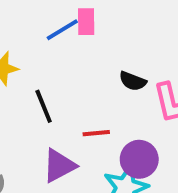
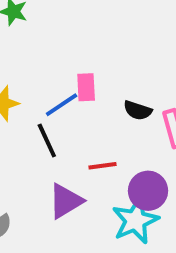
pink rectangle: (86, 22) -> (86, 87), moved
blue line: (62, 30) -> (62, 105), moved

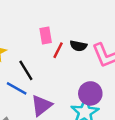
blue line: (62, 105) -> (17, 88), moved, turned 70
red line: (102, 166) -> (58, 50), moved, turned -49

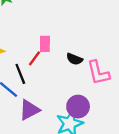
red line: (58, 50) -> (34, 58), moved

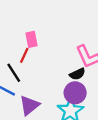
black semicircle: (75, 59) -> (77, 74), moved, turned -35

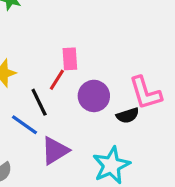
purple circle: (75, 93) -> (94, 96), moved

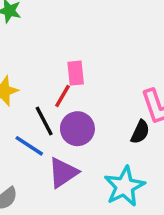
purple circle: (94, 96) -> (77, 129), moved
black semicircle: (128, 115) -> (140, 132), turned -45

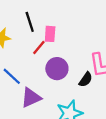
black line: (44, 121) -> (30, 22), moved
purple circle: (77, 129) -> (57, 69), moved

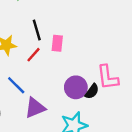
red line: (39, 48) -> (34, 55), moved
purple circle: (57, 69) -> (76, 87), moved

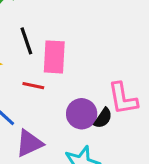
pink rectangle: (57, 43) -> (54, 57), size x1.5
red line: (34, 55) -> (33, 86), moved, turned 63

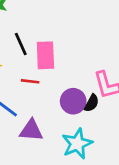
purple triangle: (29, 143) -> (31, 130), turned 35

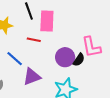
purple triangle: (31, 130) -> (32, 77), turned -30

